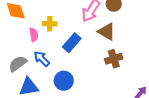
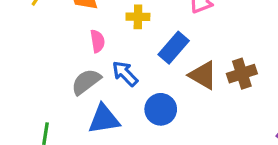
brown triangle: (107, 32) -> (203, 75), moved
pink semicircle: (34, 35) -> (97, 41), moved

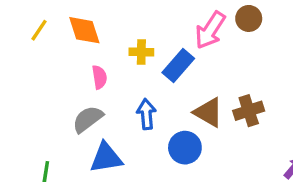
blue rectangle: (174, 48) -> (178, 65), moved
blue arrow: (125, 74) -> (146, 114), moved, turned 40
blue circle: (161, 109) -> (185, 148), moved

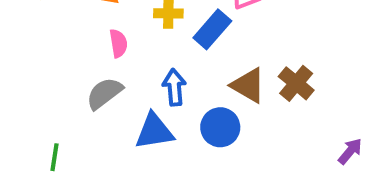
brown cross: (249, 111) -> (296, 83), turned -32
blue triangle: (106, 158) -> (154, 131), moved

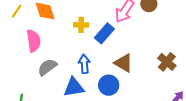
pink semicircle: (118, 43) -> (34, 41), moved, size x1.5
brown cross: (296, 83) -> (167, 62), moved

